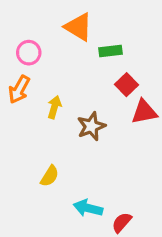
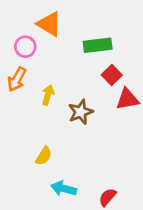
orange triangle: (78, 27) -> (49, 24), moved
green rectangle: (110, 51) -> (98, 45), size x1.4
cyan arrow: (88, 208) -> (64, 189), moved

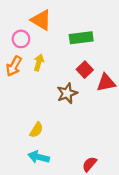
red square: (112, 75) -> (85, 70), moved
yellow arrow: (48, 95) -> (39, 63), moved
cyan arrow: (64, 189) -> (39, 157), moved

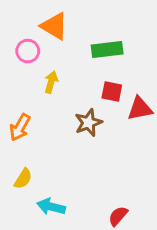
orange arrow: (14, 66) -> (20, 127), moved
red square: (85, 70) -> (112, 91), turned -35
yellow semicircle: (36, 130) -> (23, 179), moved

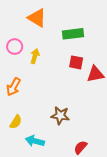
pink circle: (28, 51) -> (15, 47), moved
brown star: (88, 123) -> (60, 116), moved, turned 30

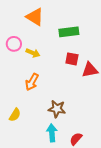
yellow arrow: (35, 56) -> (33, 53), turned 96
orange arrow: (14, 87) -> (32, 82), moved
cyan arrow: (35, 141) -> (52, 133), moved, turned 72

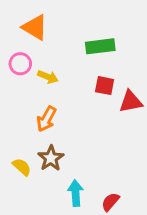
orange triangle: (35, 17) -> (35, 27), moved
brown star: (57, 109) -> (51, 158), moved, turned 30
yellow semicircle: (15, 115) -> (22, 167), turned -80

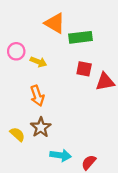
orange triangle: (35, 27) -> (55, 23), moved
orange arrow: (46, 119) -> (37, 96), turned -48
cyan arrow: (76, 193) -> (61, 155), turned 102

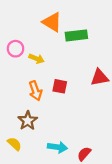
red square: (84, 69) -> (60, 86), moved
brown star: (41, 127) -> (28, 121), moved
yellow semicircle: (17, 134) -> (14, 144), moved

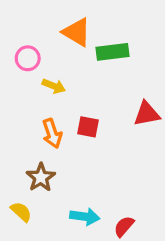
pink circle: (15, 49) -> (28, 58), moved

